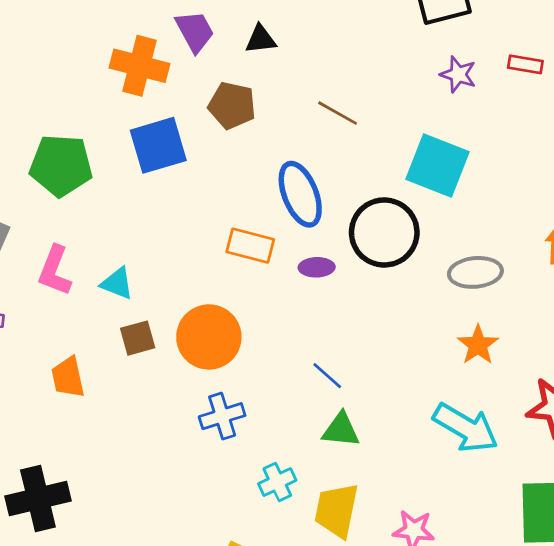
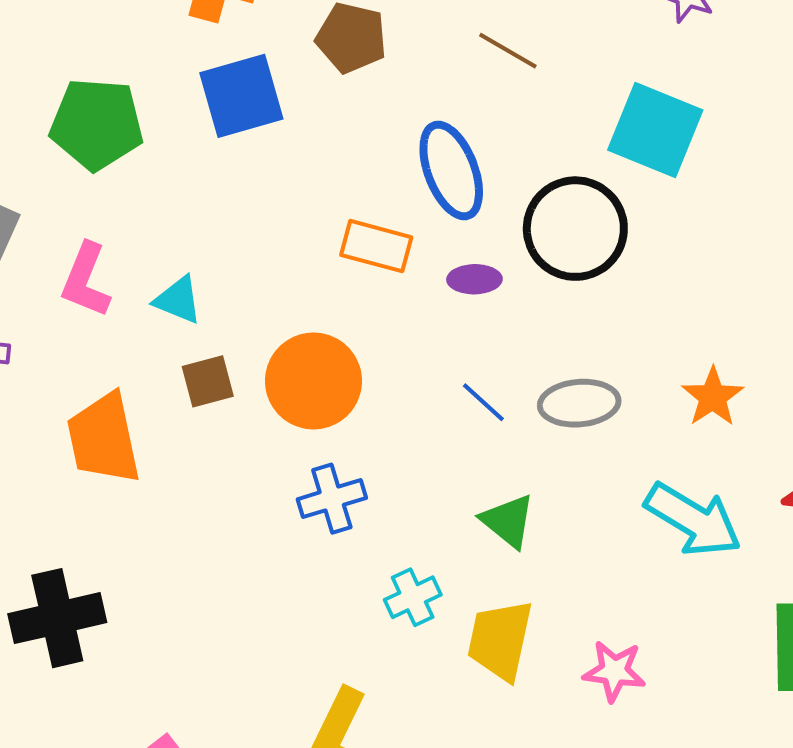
gray ellipse: (475, 272) -> (579, 403), moved
blue line: (327, 376) -> (483, 402), moved
orange trapezoid: (68, 377) -> (104, 439), size x1.5
green triangle: (341, 430) -> (508, 521), turned 33

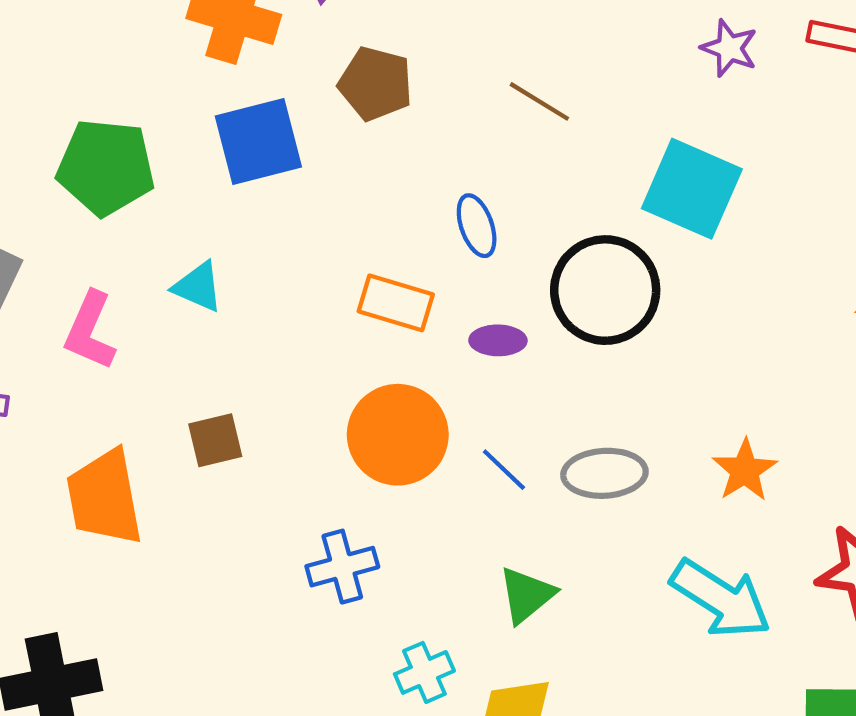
blue ellipse: (451, 170) -> (477, 226), size x0.6
cyan triangle: (178, 300) -> (198, 287), moved
orange circle: (313, 381) -> (398, 435), moved
green triangle: (508, 521) -> (527, 595), turned 40

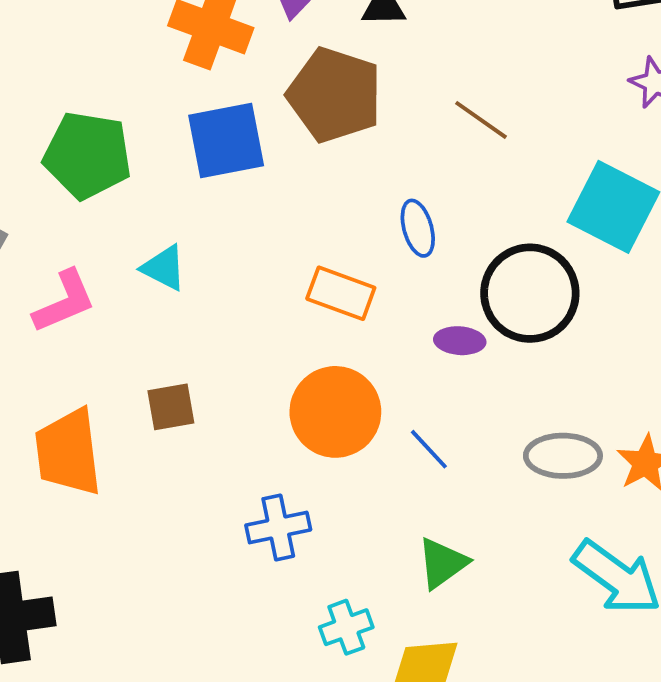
brown pentagon: (375, 84) -> (335, 95), size x1.4
pink L-shape: (90, 331) -> (64, 302), turned -140
purple ellipse: (498, 340) -> (460, 341), moved
gray ellipse: (604, 473) -> (563, 456), moved

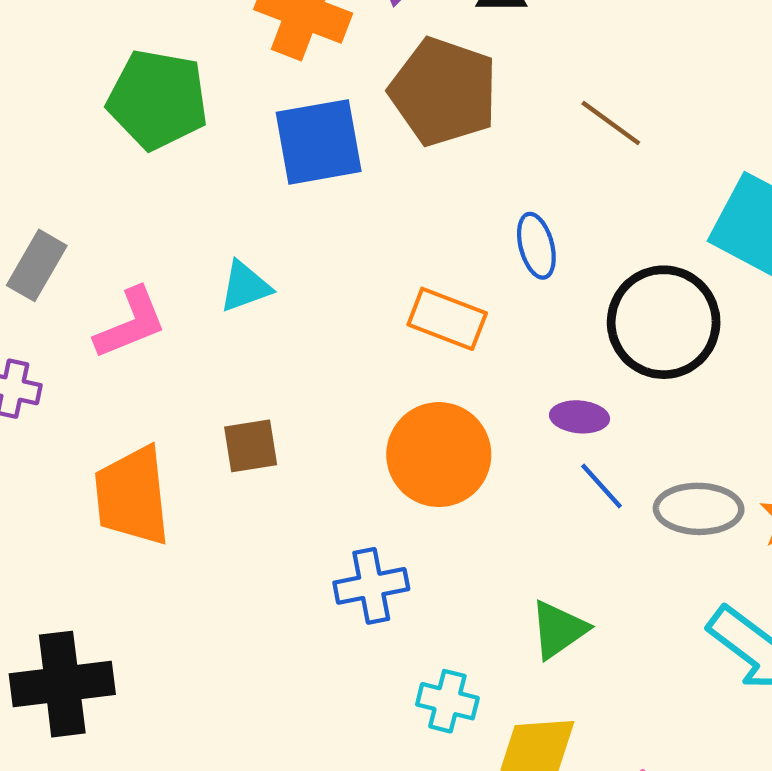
green pentagon: (87, 155) -> (158, 99), moved
cyan triangle: (164, 268) -> (245, 287), turned -48
purple ellipse: (460, 341) -> (580, 417), moved
blue line: (429, 449) -> (602, 486), moved
cyan cross: (346, 627) -> (447, 701), turned 33

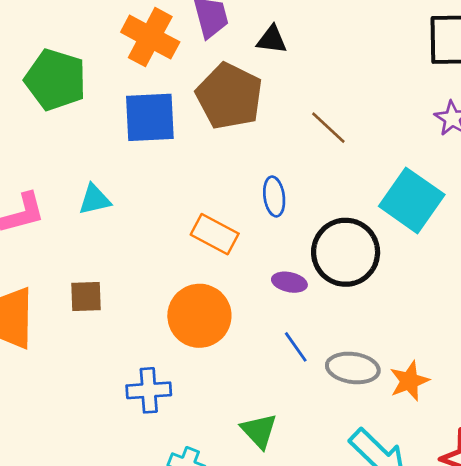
purple ellipse: (580, 417) -> (289, 282), moved
green triangle: (559, 630) -> (259, 431), turned -45

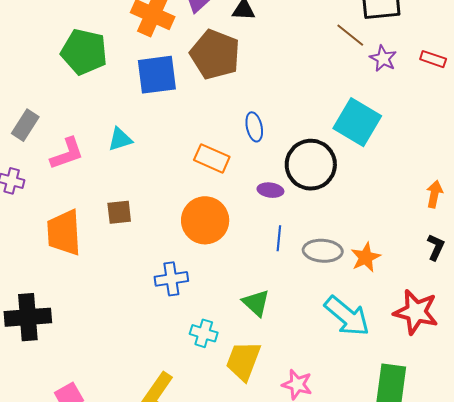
brown line: (328, 128) -> (350, 35), moved
blue line: (296, 347) -> (279, 238), turned 45

